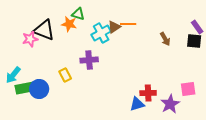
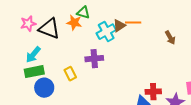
pink star: (30, 39) -> (28, 24), moved
cyan arrow: (13, 75) -> (33, 55), moved
green rectangle: (25, 88) -> (34, 72), moved

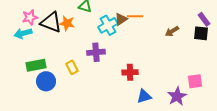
orange star: (74, 23) -> (67, 23), moved
brown arrow: (170, 38) -> (172, 31), turned 88
cyan arrow: (33, 55) -> (23, 33), moved, turned 36
red cross: (153, 92) -> (130, 72), moved

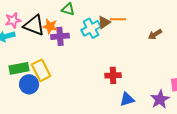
purple cross: (96, 52) -> (60, 36), moved
yellow rectangle: (72, 67) -> (41, 70), moved, size x1.5

